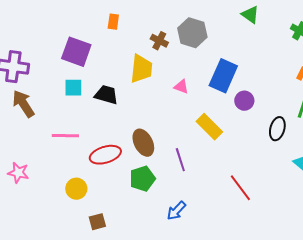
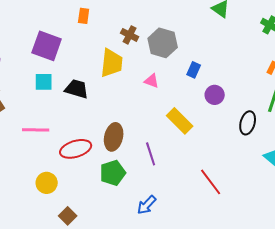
gray hexagon: (192, 33) -> (163, 43), moved
blue rectangle: (223, 76) -> (194, 70), size x0.5
brown ellipse: (143, 143) -> (114, 137), turned 40
brown square: (97, 222) -> (68, 216), turned -30

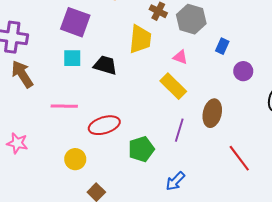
yellow rectangle: (180, 121) -> (173, 86), moved
brown ellipse: (114, 137) -> (212, 113), moved
purple line: (151, 154) -> (179, 130), turned 35

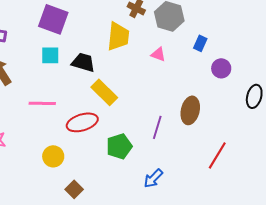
yellow rectangle: (173, 86) -> (104, 92), moved
red line: (239, 158) -> (217, 155), turned 68

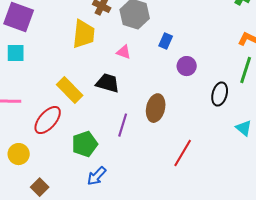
black trapezoid: (83, 62) -> (108, 83), moved
red ellipse: (82, 122) -> (48, 120), turned -32
blue arrow: (153, 178) -> (97, 176), moved

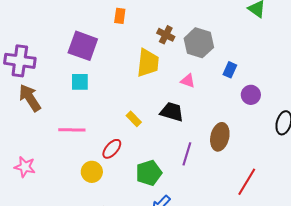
yellow rectangle: (70, 90) -> (134, 119), size x0.6
red ellipse: (48, 120) -> (112, 149), size x0.7
yellow circle: (19, 154) -> (92, 172), moved

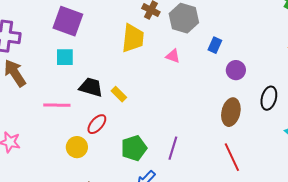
black trapezoid: (172, 112) -> (91, 87), moved
brown ellipse: (220, 137) -> (231, 112), moved
purple line: (187, 154) -> (173, 148), moved
red line: (247, 182) -> (232, 157), turned -56

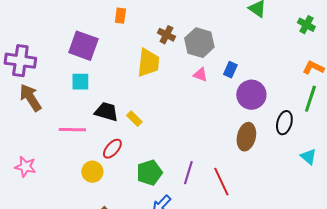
pink triangle: (173, 56) -> (200, 75), moved
purple circle: (236, 70) -> (251, 95), size x1.5
red line: (232, 157) -> (221, 182), moved

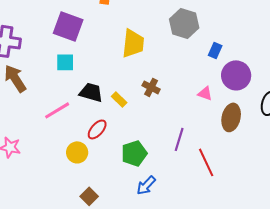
brown cross: (166, 35) -> (151, 87), moved
pink triangle: (200, 75) -> (205, 93), moved
pink line: (72, 130) -> (57, 110), turned -32
purple line: (188, 173) -> (179, 139), moved

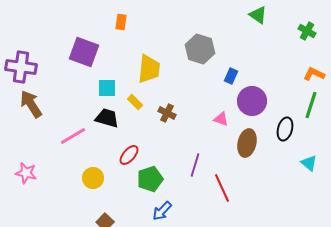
cyan square: (65, 62) -> (107, 88), moved
yellow rectangle: (119, 99) -> (135, 102), moved
red ellipse: (97, 129) -> (129, 155), moved

